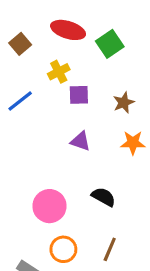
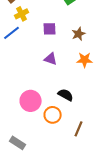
yellow cross: (59, 72) -> (22, 14), moved
orange circle: (63, 249) -> (53, 115), moved
brown line: (110, 249) -> (79, 129), moved

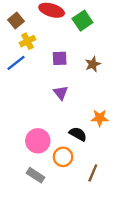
purple triangle: (51, 59) -> (61, 93), turned 32
orange star: (85, 60) -> (100, 118), moved
gray rectangle: (18, 143) -> (36, 175), moved

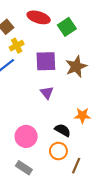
purple square: (60, 58) -> (46, 61), size x1.5
brown star: (93, 64) -> (76, 66), size x1.5
orange circle: (63, 157) -> (58, 151), moved

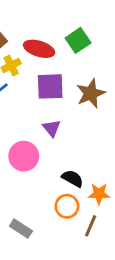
red ellipse: (39, 17) -> (39, 49), moved
orange star: (82, 116) -> (99, 194), moved
pink circle: (26, 136) -> (24, 156), moved

